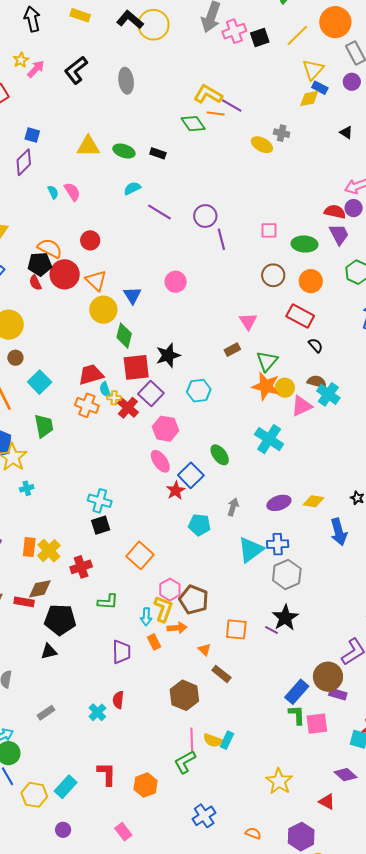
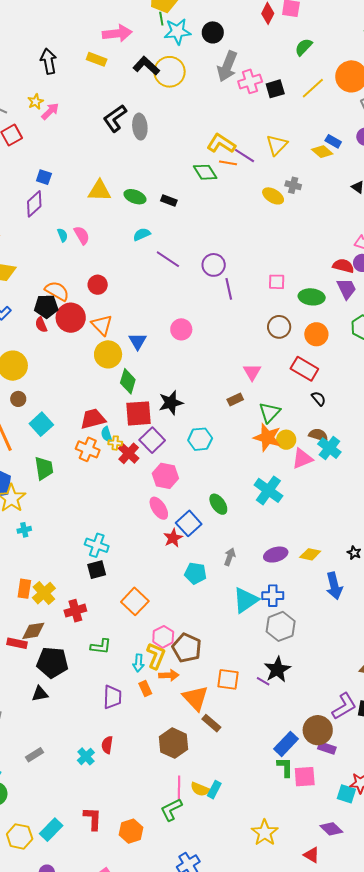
black L-shape: (76, 70) -> (115, 118), moved
yellow triangle: (313, 70) -> (277, 145), moved
yellow diamond: (309, 98) -> (322, 152), turned 50
orange triangle: (204, 650) -> (195, 698), size x2.0

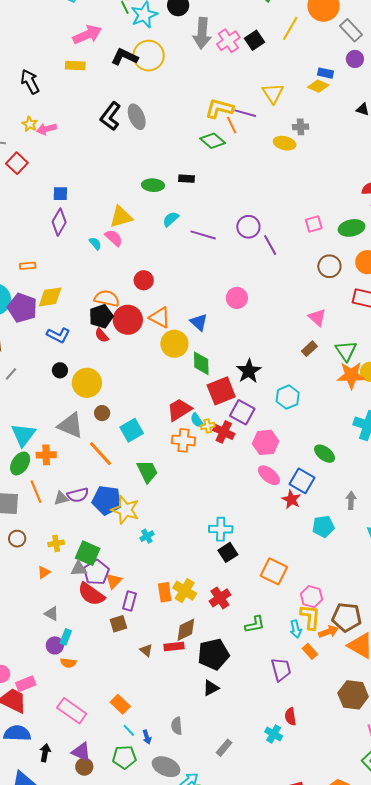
pink arrow: (50, 111) -> (47, 129), turned -132
orange line: (228, 163) -> (232, 125), turned 72
yellow triangle: (99, 191) -> (121, 217), moved
cyan square: (41, 424) -> (132, 430), turned 30
brown pentagon: (187, 648) -> (347, 617), moved

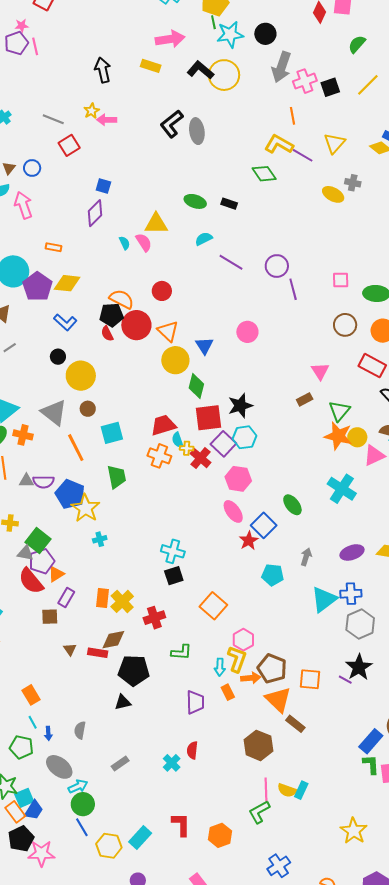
orange line: (232, 125) -> (293, 116), moved
cyan hexagon: (288, 397) -> (244, 437), moved

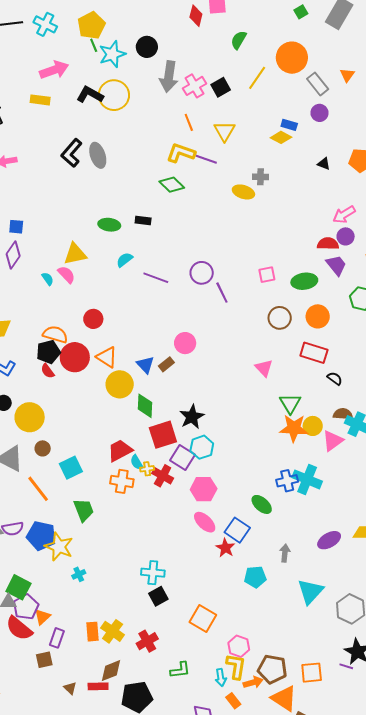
yellow triangle: (334, 143) -> (224, 131), moved
brown rectangle: (305, 399) -> (166, 364), moved
blue cross: (351, 594) -> (287, 481), moved

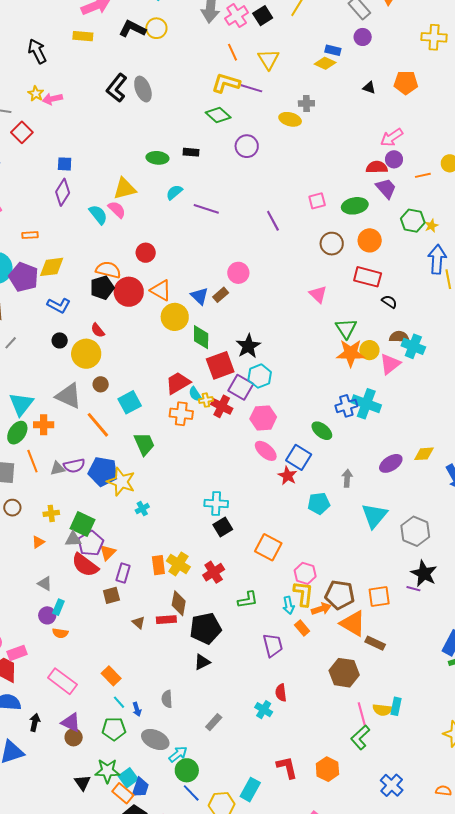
yellow circle: (114, 95) -> (156, 28), size x0.7
purple circle: (202, 273) -> (247, 146), moved
cyan semicircle: (48, 279) -> (98, 215), size x1.5
red semicircle: (48, 371) -> (98, 330), moved
brown diamond: (111, 671) -> (179, 603), turned -55

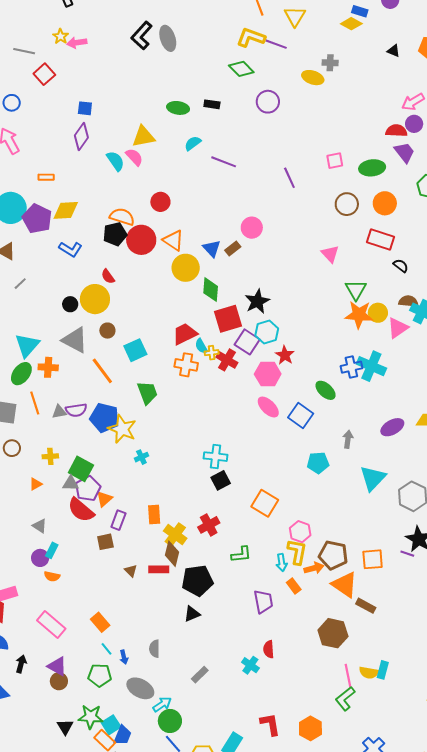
black circle: (60, 340) -> (70, 304), moved
red star: (288, 476) -> (285, 355), moved
yellow cross: (178, 564) -> (175, 535), moved

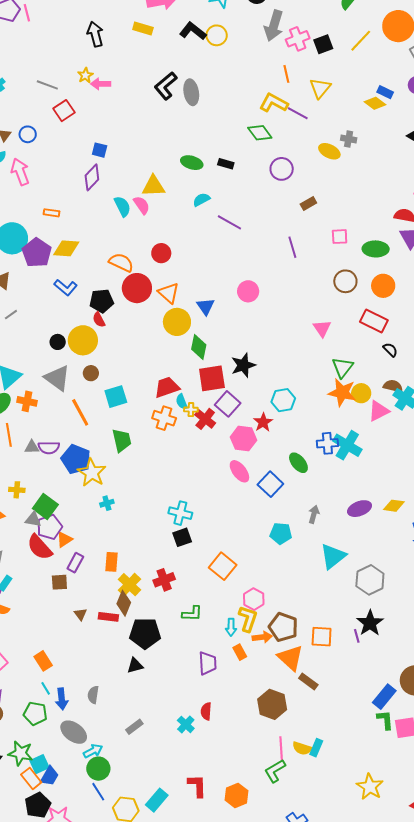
black pentagon: (115, 234) -> (102, 301), moved
brown rectangle: (233, 249) -> (308, 204), moved
cyan hexagon: (267, 332) -> (283, 400), moved
purple line: (407, 554) -> (357, 636), turned 48
blue arrow: (124, 657) -> (62, 699), size x1.5

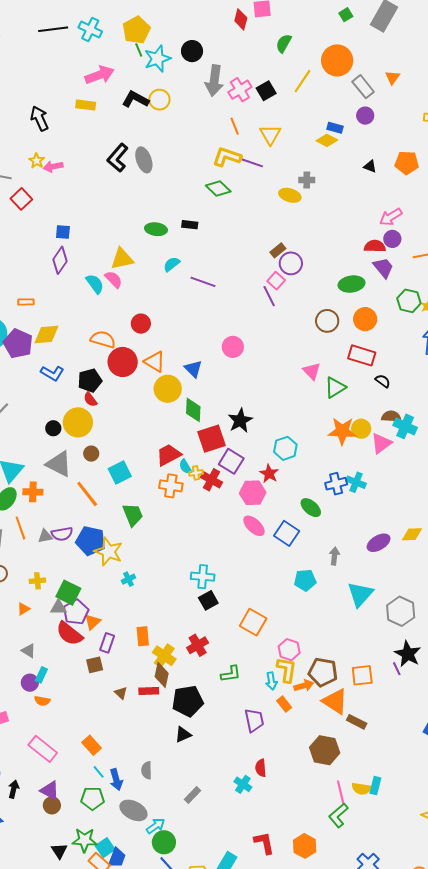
purple circle: (282, 169) -> (291, 263), moved
pink square: (340, 237) -> (276, 281), moved, turned -36
green triangle: (342, 367) -> (335, 387), moved, turned 30
cyan cross: (347, 445) -> (356, 482), size x0.7

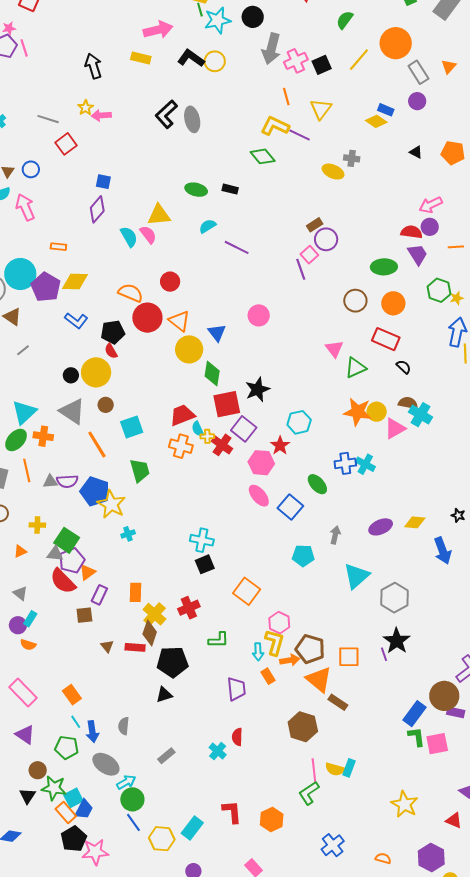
brown circle: (52, 805) -> (38, 770), moved

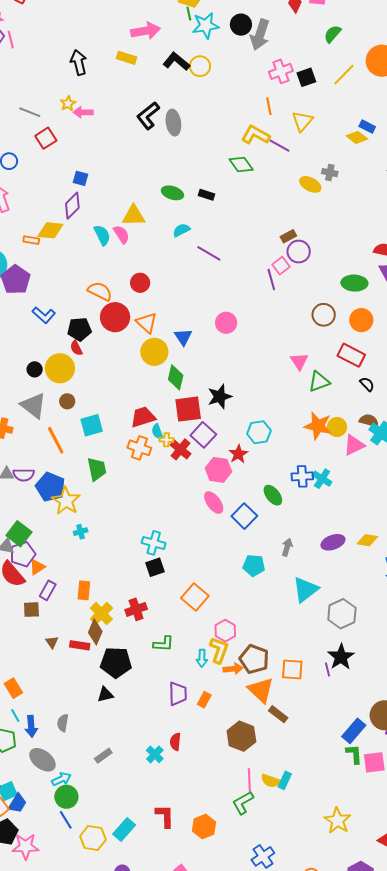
gray arrow: (271, 49) -> (260, 35), moved
yellow diamond: (75, 281) -> (50, 230), moved
orange rectangle: (268, 676) -> (204, 700), moved, turned 56

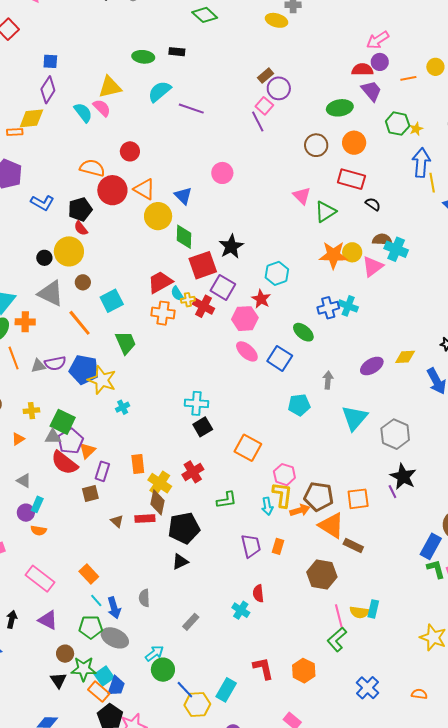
cyan semicircle: (181, 230) -> (160, 91), size x1.4
gray ellipse: (42, 760) -> (115, 638), moved
blue line: (66, 820) -> (185, 690), moved

